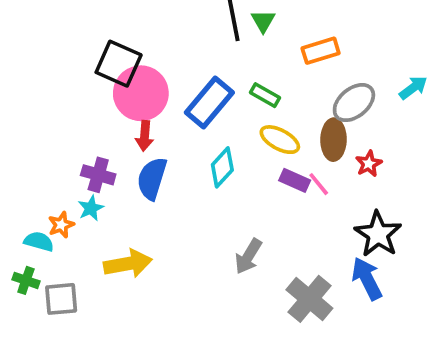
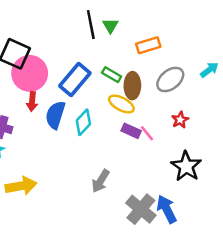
brown ellipse: (334, 140) -> (132, 86), moved
blue semicircle: (152, 179) -> (55, 115), moved
blue arrow: (367, 279) -> (167, 209), moved

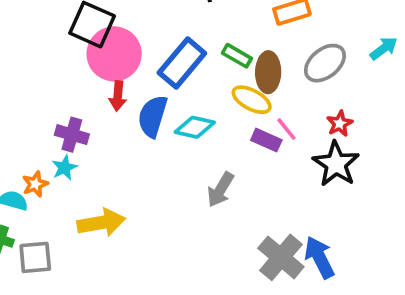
cyan diamond: (83, 122) -> (195, 127), turned 60
pink line: (147, 133) -> (286, 129), moved
black star: (186, 166) -> (336, 164), moved
gray arrow: (101, 181) -> (220, 190), moved

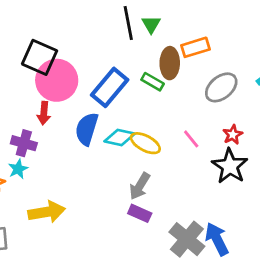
brown ellipse: (268, 72) -> (170, 63), moved
red arrow: (118, 96) -> (44, 113), moved
yellow ellipse: (252, 100) -> (145, 143), moved
purple rectangle: (266, 140) -> (140, 213), moved

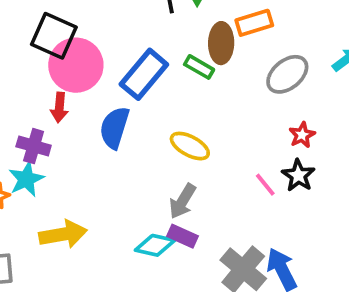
cyan diamond: (120, 137) -> (155, 245), moved
pink line: (191, 139) -> (265, 185), moved
black star: (230, 166) -> (298, 175), size x0.7
cyan star: (18, 169) -> (26, 179), size x1.4

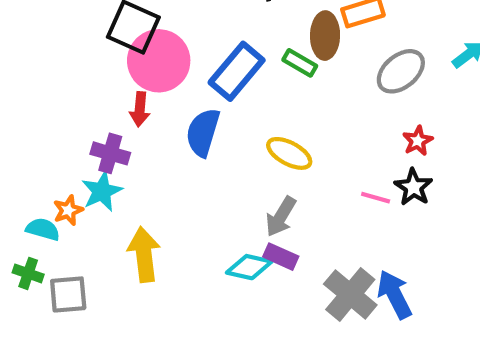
pink line: (265, 185) -> (376, 198), turned -35
yellow arrow: (63, 234) -> (144, 254), turned -87

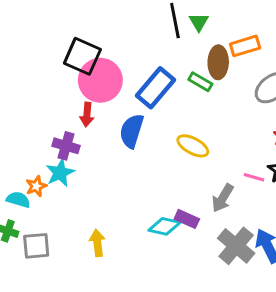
gray arrow: (281, 217) -> (223, 198), moved
yellow arrow: (144, 254) -> (97, 243), moved, size x0.7

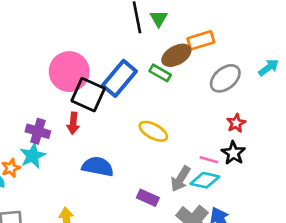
black square: (82, 56) -> (88, 95), moved
brown ellipse: (218, 62) -> (176, 55), turned 60
red arrow: (87, 115) -> (73, 123), moved
blue semicircle: (132, 131) -> (98, 167), moved, turned 84
cyan diamond: (164, 226) -> (205, 180), moved

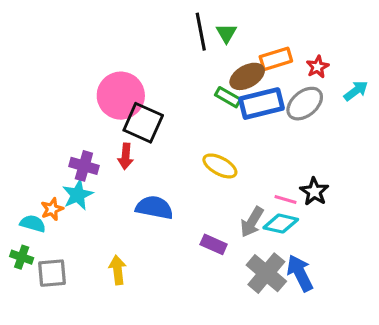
blue rectangle: (119, 78) -> (262, 104), moved, turned 36
red star: (236, 123) -> (317, 67), moved

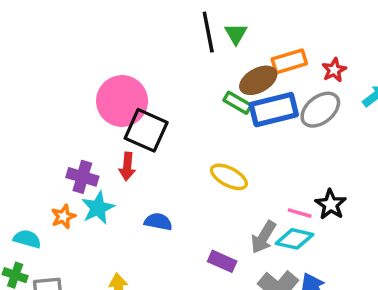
cyan star: (78, 195) -> (98, 208), moved
blue semicircle: (154, 208) -> (158, 222), size x0.7
orange star: (52, 209) -> (63, 217), moved

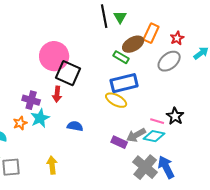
orange rectangle: (289, 61) -> (151, 33), turned -48
blue rectangle: (274, 110) -> (124, 83), moved
gray arrow: (263, 237) -> (136, 135), turned 30
purple rectangle: (222, 261) -> (119, 142), moved

